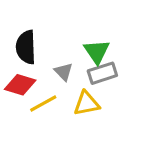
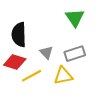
green triangle: (97, 51) -> (75, 18), moved

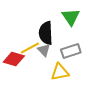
black semicircle: (19, 35) -> (46, 33), moved
yellow line: (32, 76) -> (30, 48), moved

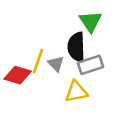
black semicircle: (46, 33) -> (76, 47), moved
yellow line: (30, 48) -> (38, 61), turned -42

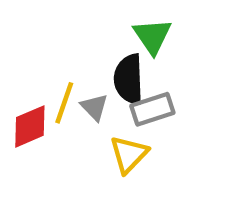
red diamond: (18, 75) -> (30, 126), turned -40
yellow triangle: (76, 92) -> (129, 154), turned -35

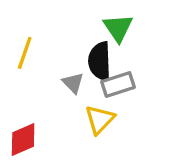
yellow line: (64, 103) -> (25, 53), moved
red diamond: (30, 126) -> (23, 140), moved

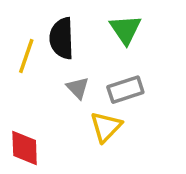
black semicircle: (100, 61) -> (62, 38), moved
red diamond: (23, 140) -> (25, 148), turned -69

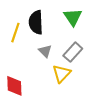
gray rectangle: (125, 90) -> (73, 52), turned -30

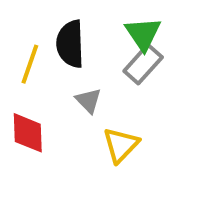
gray rectangle: (73, 52) -> (143, 64), moved
red diamond: (14, 86) -> (28, 133), moved

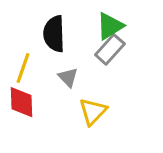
green triangle: (143, 34) -> (110, 26), turned 32
yellow line: (30, 64) -> (23, 68), moved

